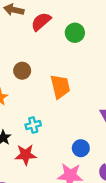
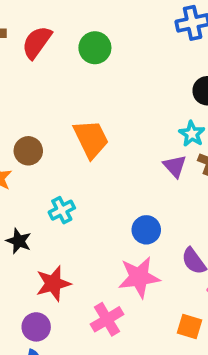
brown circle: (22, 71) -> (28, 151), moved
red star: (26, 155) -> (53, 284), moved

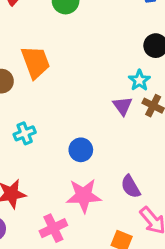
orange trapezoid: (91, 139) -> (36, 62), moved
blue circle: (146, 230) -> (81, 150), moved

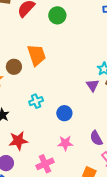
cyan cross: (25, 133) -> (36, 101), moved
pink star: (84, 196) -> (65, 143), size x0.7

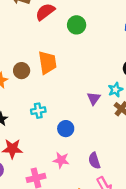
purple triangle: (93, 85) -> (94, 98), moved

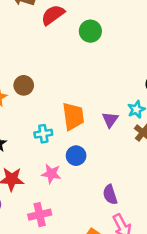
orange trapezoid: (47, 63) -> (73, 116), moved
pink star: (61, 160) -> (51, 174), moved

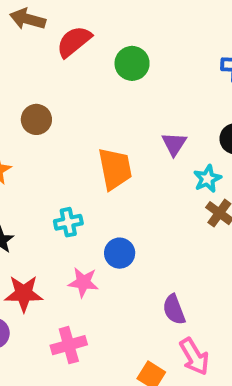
brown circle: (24, 85) -> (36, 119), moved
orange trapezoid: (73, 116) -> (115, 169), moved
purple triangle: (110, 120) -> (174, 144), moved

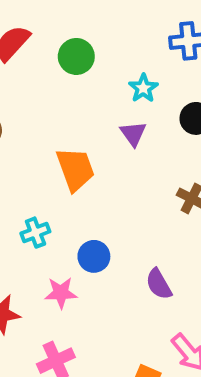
cyan star: (207, 179) -> (143, 88), moved
purple semicircle: (174, 310) -> (159, 284), moved

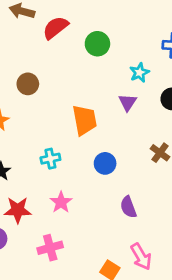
blue circle: (94, 256) -> (105, 163), moved
pink star: (61, 293) -> (61, 202), turned 30

